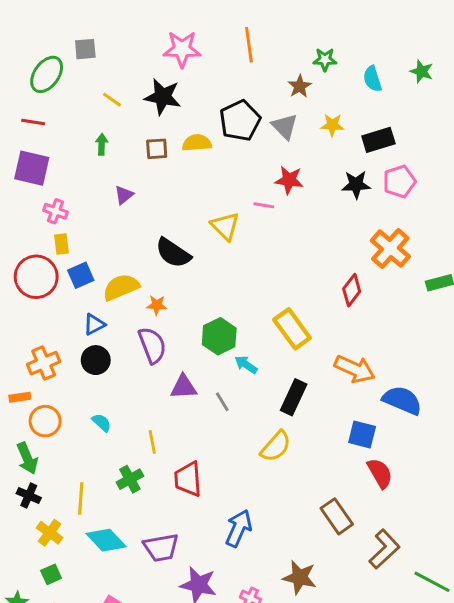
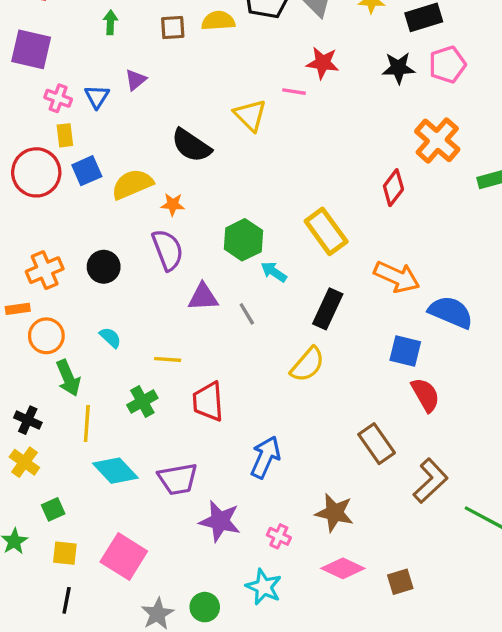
blue triangle: (94, 324) -> (97, 97), moved, turned -30
yellow line: (152, 442) -> (168, 359), turned -75
green arrow: (27, 458) -> (68, 378), moved
yellow cross: (50, 533) -> (24, 462), moved

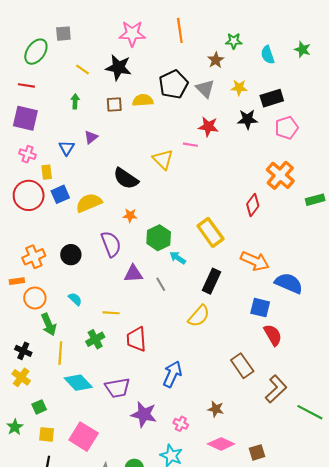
black star: (398, 68) -> (247, 119), moved
pink cross: (58, 98) -> (27, 154), moved
orange star: (173, 204) -> (130, 216), moved
brown star: (334, 513) -> (216, 409), size x0.7

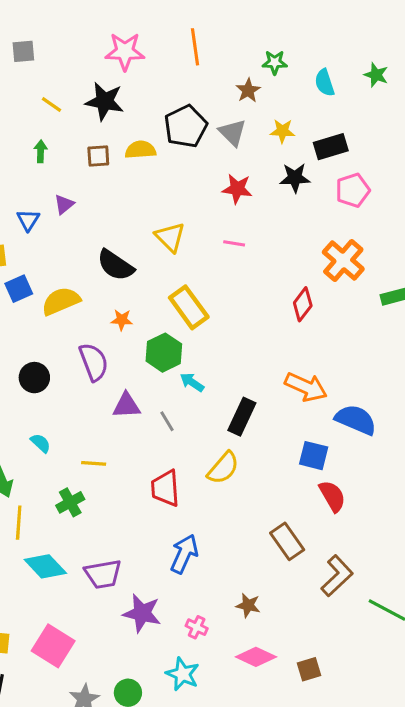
pink line: (190, 145) -> (234, 243), moved
yellow rectangle: (210, 232) -> (189, 307), moved
red trapezoid: (136, 339) -> (165, 488), moved

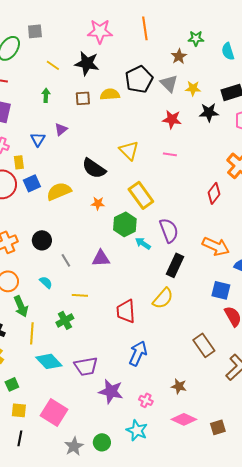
yellow star: (282, 131) -> (193, 88), moved
purple semicircle: (94, 362) -> (169, 230), moved
gray line: (167, 421) -> (66, 260), moved

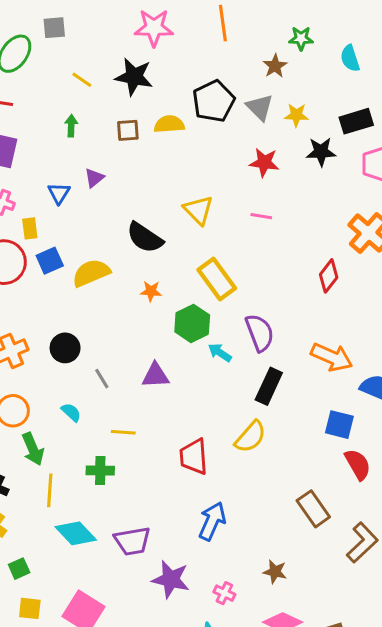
green cross: (65, 320) -> (100, 471), turned 30

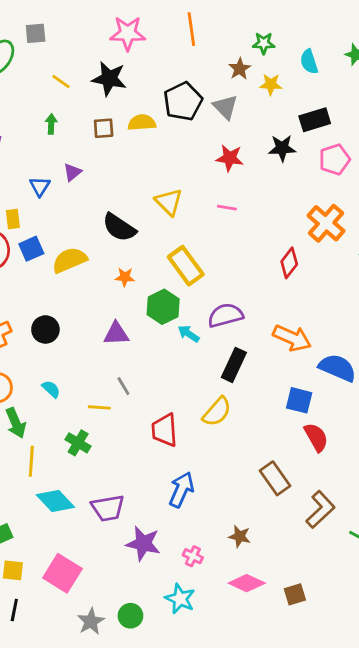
yellow star: (296, 115) -> (271, 84), moved
purple semicircle: (260, 333) -> (225, 315), turned -84
purple triangle: (155, 376) -> (116, 334), moved
gray line: (102, 379) -> (123, 386), moved
green cross: (100, 471) -> (78, 443), turned 30

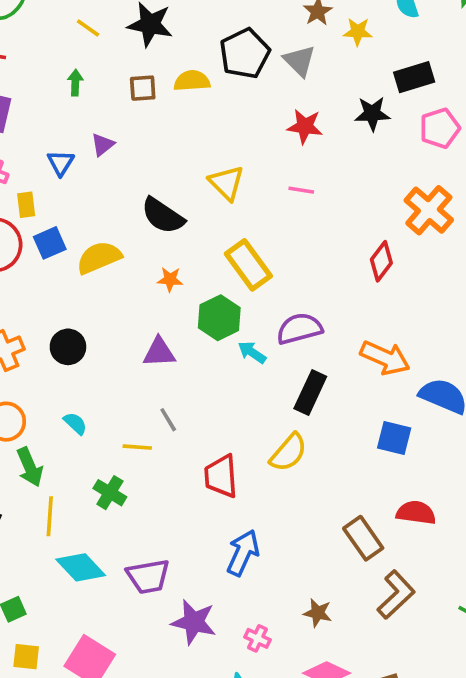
red semicircle: (316, 437) -> (416, 513), moved, turned -52
brown L-shape: (320, 509) -> (396, 595), moved

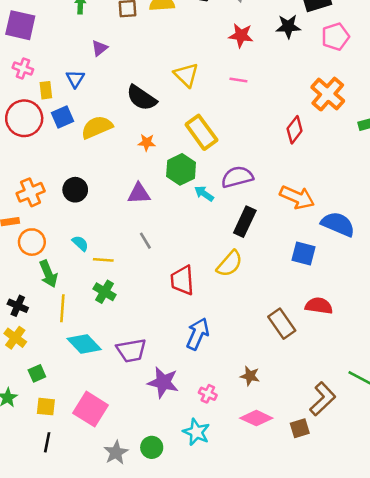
blue triangle: (61, 163) -> (75, 79), moved
yellow line: (137, 447) -> (103, 260), moved
brown L-shape: (396, 595) -> (323, 399), moved

